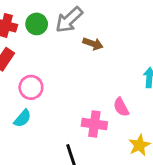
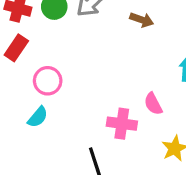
brown arrow: (93, 44) -> (142, 20), moved

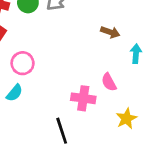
brown arrow: (142, 20) -> (110, 32), moved

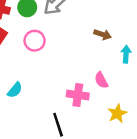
pink circle: (23, 63) -> (35, 41), moved

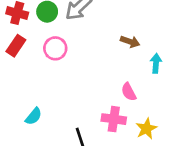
cyan semicircle: (15, 90) -> (34, 116), moved
pink cross: (78, 95) -> (114, 119), moved

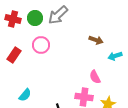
red rectangle: (16, 46) -> (14, 55), moved
cyan arrow: (156, 63) -> (115, 56), turned -112

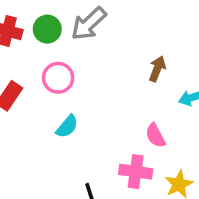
brown arrow: (96, 40) -> (157, 69), turned -88
cyan semicircle: (25, 95) -> (67, 126), moved

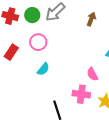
brown arrow: (157, 69) -> (91, 19), moved

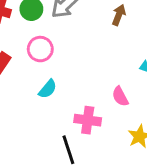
pink cross: (81, 94) -> (88, 120), moved

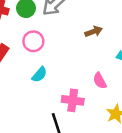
brown arrow: (119, 15) -> (94, 31), moved, turned 49

